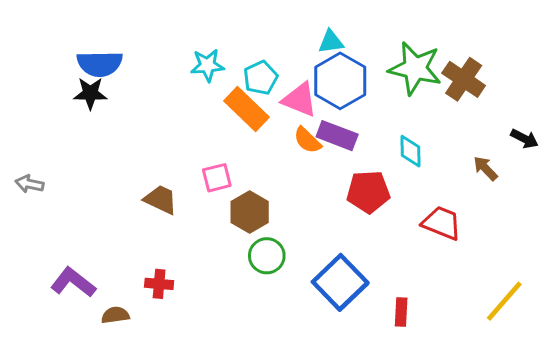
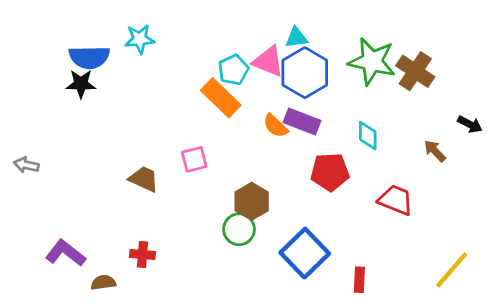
cyan star: (207, 65) -> (140, 39), moved
pink triangle: (300, 100) -> (268, 61), moved
brown hexagon: (250, 212) -> (252, 201), moved

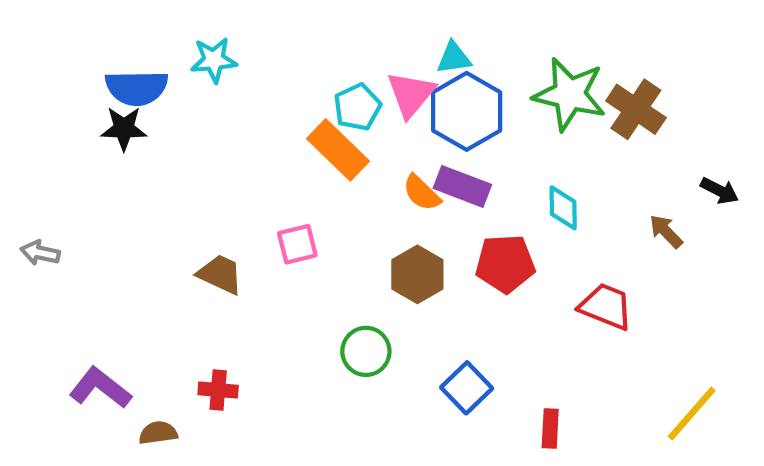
pink triangle: (268, 61) -> (411, 94), turned 48
brown hexagon: (252, 201) -> (417, 274), moved
blue square: (305, 253) -> (467, 388), size x0.7

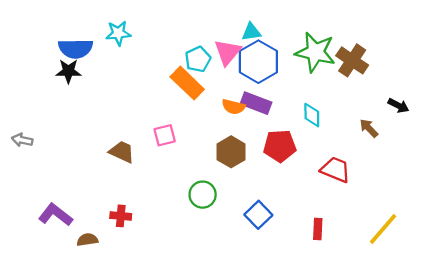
orange semicircle: (422, 193) -> (233, 107), turned -30
red rectangle: (550, 429) -> (318, 229), moved

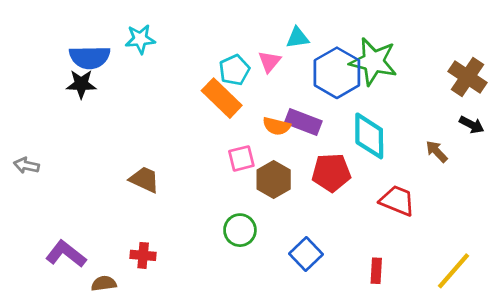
pink triangle: (228, 52) -> (269, 62), size x0.7
brown cross: (352, 60) -> (468, 77), moved
blue hexagon: (258, 62) -> (337, 73), moved
cyan diamond: (312, 115) -> (369, 136), size x1.6
pink square: (165, 135) -> (241, 158), moved

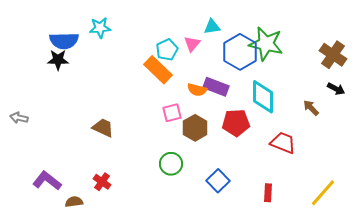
red cross: (143, 255) -> (102, 182), turned 30

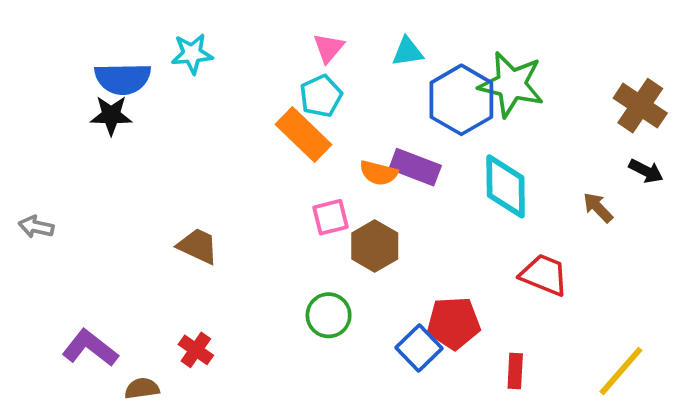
pink triangle: (192, 44) -> (329, 48), moved
red pentagon: (236, 123) -> (454, 323), moved

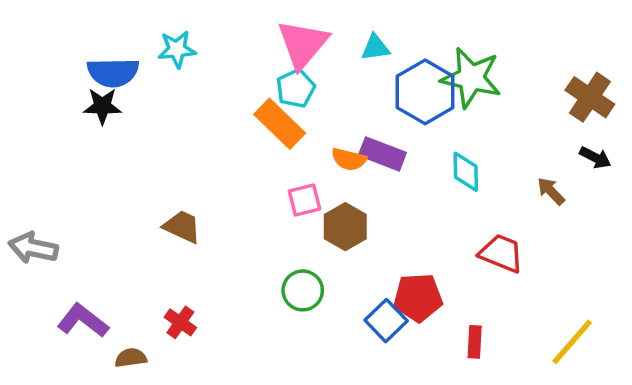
pink triangle: (329, 48) -> (303, 44), size x1.8
cyan diamond: (506, 186) -> (466, 172), size x0.7
gray arrow: (36, 227) -> (33, 248), moved, size x1.5

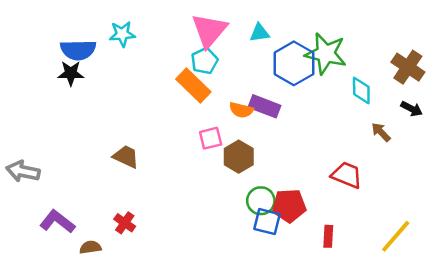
cyan diamond: (466, 172) -> (361, 90), moved
green circle: (303, 290) -> (261, 201), moved
blue square: (386, 321) -> (267, 222), turned -32

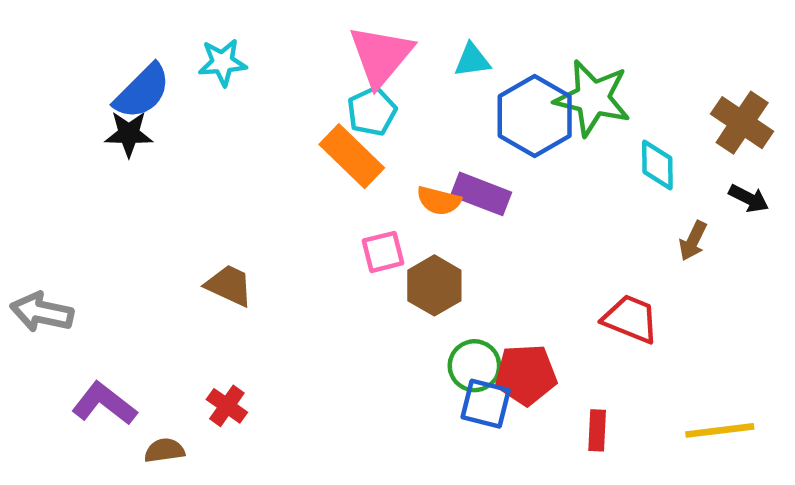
blue semicircle: (78, 50) -> (142, 91), turned -44
brown arrow: (381, 132) -> (693, 241), turned -110
yellow line: (396, 236) -> (720, 430), turned 42

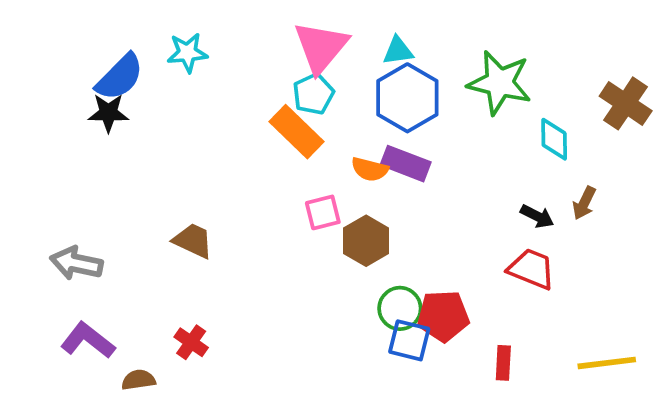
blue hexagon: (535, 116) -> (407, 98), moved
black arrow: (749, 198) -> (537, 216), moved
gray arrow: (42, 312) -> (76, 263), moved

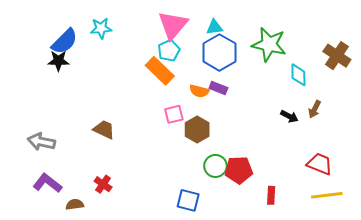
purple rectangle: (406, 164) -> (218, 88), size x0.7
red trapezoid: (532, 269) -> (320, 164), moved
blue square: (409, 340) -> (188, 200), moved

